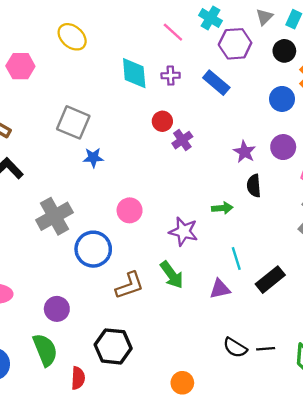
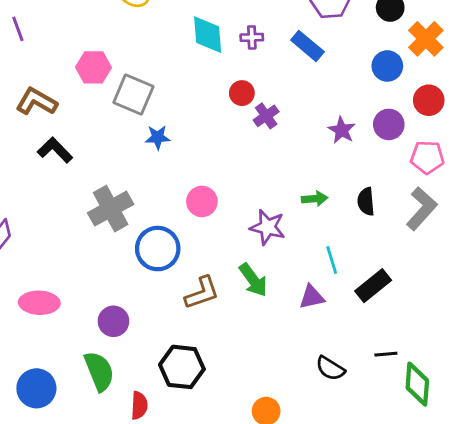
pink hexagon: (20, 66) -> (94, 67), moved
black semicircle: (254, 186) -> (366, 201), moved
black line: (266, 349) -> (386, 354), moved

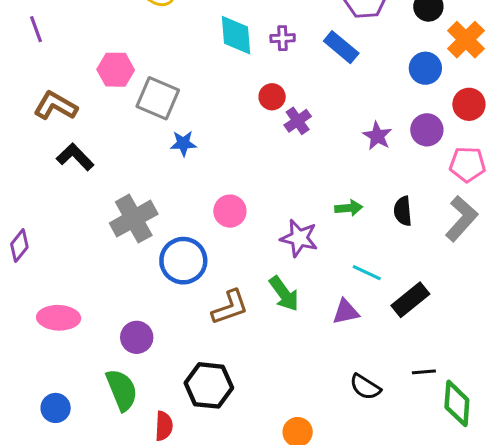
cyan line: (332, 260) -> (367, 273), turned -48
blue circle: (36, 388) -> (56, 408), size x0.7

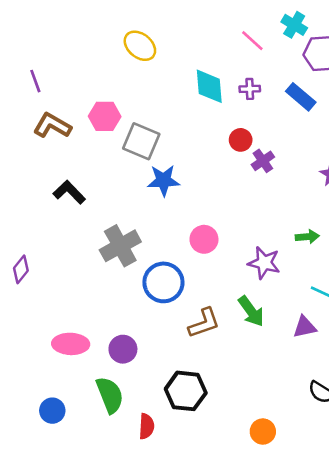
brown L-shape: (56, 106) -> (52, 126), moved
blue star: (183, 143) -> (163, 180), size x1.4
pink ellipse: (59, 318) -> (71, 344), moved

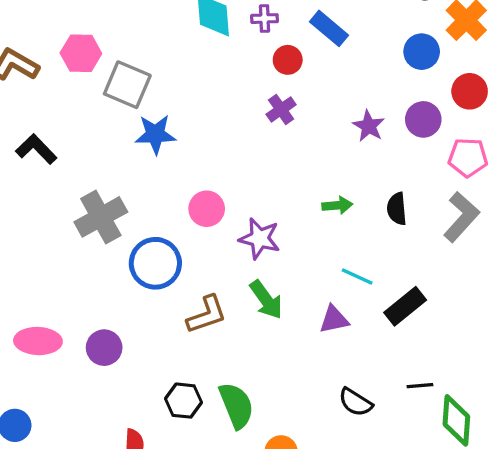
red circle: (241, 140) -> (288, 60), moved
purple star: (264, 263) -> (260, 238), moved
black hexagon: (186, 391) -> (183, 401), size x0.7
green semicircle: (110, 395) -> (236, 405), moved

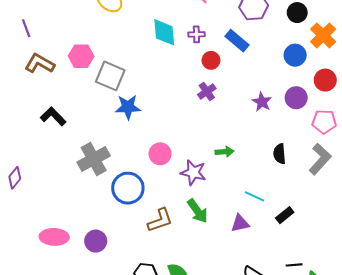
green arrow: (337, 205) -> (224, 152), moved
black rectangle: (405, 306) -> (285, 215), size x0.7

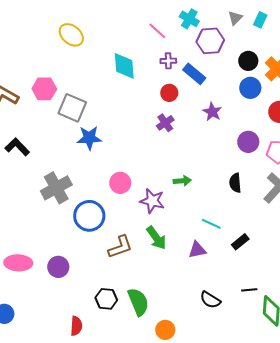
black circle: (297, 13) -> (248, 61), moved
purple cross: (196, 34) -> (168, 61), moved
purple circle: (296, 98) -> (248, 142), moved
purple star: (262, 102) -> (212, 112), moved

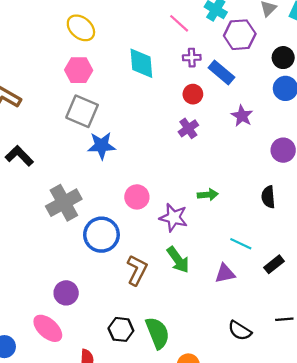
pink hexagon: (44, 89) -> (79, 70), moved
brown L-shape: (120, 247) -> (137, 270), turned -44
pink ellipse: (18, 263) -> (48, 328), moved, turned 40

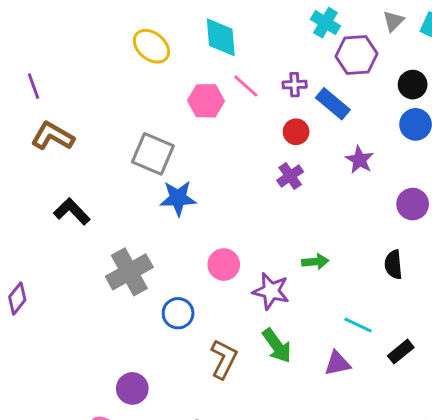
pink line: (179, 23) -> (246, 86), moved
cyan diamond: (141, 63) -> (221, 37), moved
pink hexagon: (79, 70) -> (206, 101), moved
blue circle: (101, 235) -> (178, 313), size x0.7

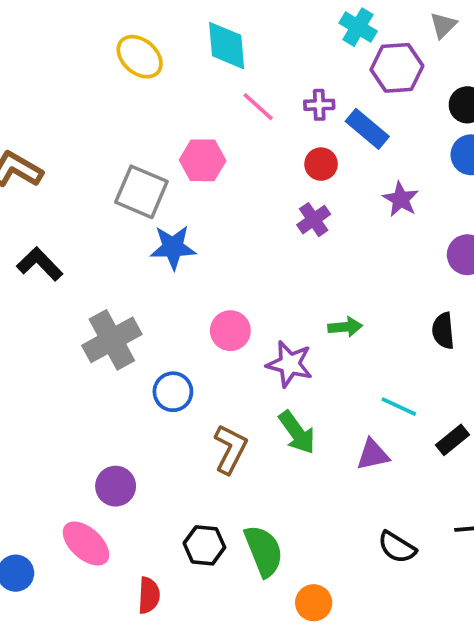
pink hexagon: (206, 101) -> (203, 160), moved

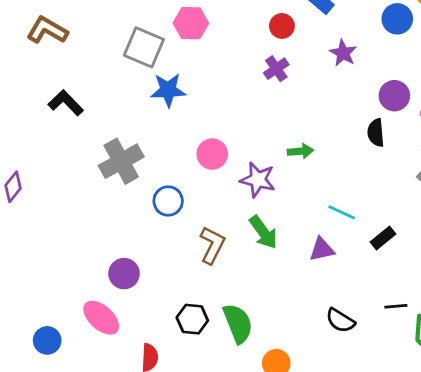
black semicircle: (443, 331) -> (376, 133), moved

